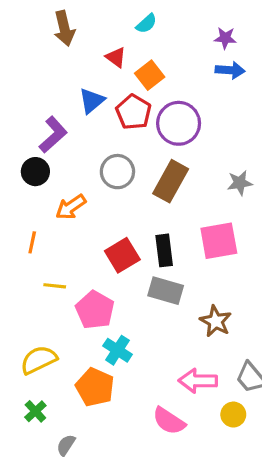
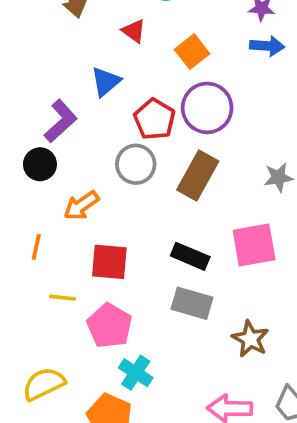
orange square: (150, 75) -> (192, 52), moved
red pentagon: (134, 112) -> (155, 119), moved
black rectangle: (164, 250) -> (190, 256), turned -60
red square: (122, 255) -> (109, 262), moved, turned 36

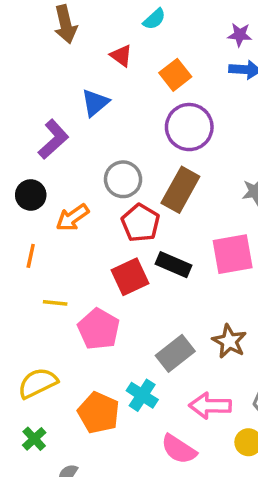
red pentagon: (155, 119) -> (140, 223), moved
black circle: (40, 164) -> (31, 195), moved
red square: (109, 262) -> (130, 277), moved, turned -30
gray rectangle: (192, 303) -> (175, 353), moved, turned -54
cyan cross: (136, 373) -> (142, 395), moved

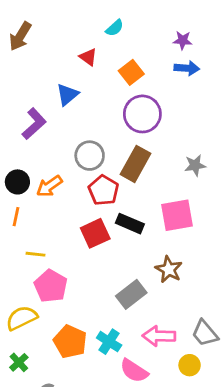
brown arrow: (66, 24) -> (20, 36), moved, turned 44
black circle: (31, 195) -> (17, 182), moved
pink pentagon: (99, 329) -> (51, 286), moved
brown star: (229, 341) -> (169, 269), moved
cyan cross: (142, 395) -> (109, 342), moved

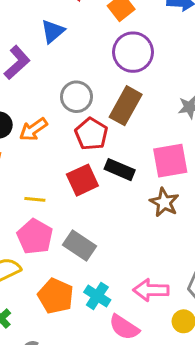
yellow line: (35, 254) -> (35, 199), moved
brown star: (169, 269) -> (164, 202), moved
gray rectangle: (131, 294) -> (79, 245), moved, turned 72

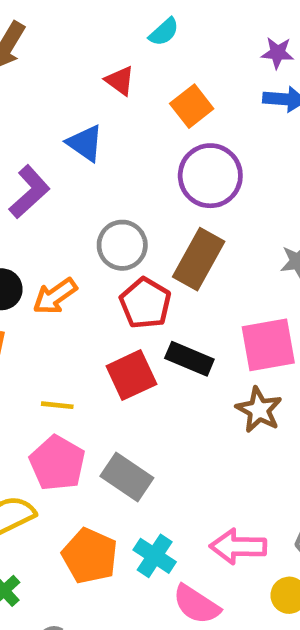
blue triangle: (53, 31) -> (85, 143), turned -45

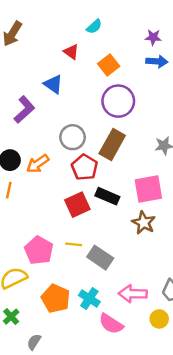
yellow line: (57, 405) -> (74, 244), moved
gray rectangle: (127, 477) -> (100, 258), moved

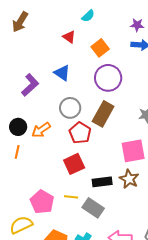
blue triangle: (53, 84) -> (62, 73), moved
black rectangle: (107, 196) -> (102, 182), moved, turned -30

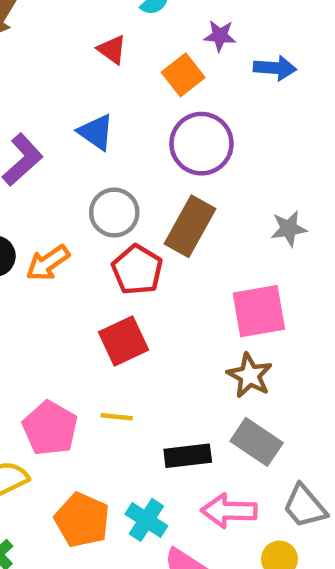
purple star: (137, 25) -> (220, 36), moved
black rectangle: (102, 182) -> (188, 456), moved
gray rectangle: (93, 208) -> (257, 442), moved

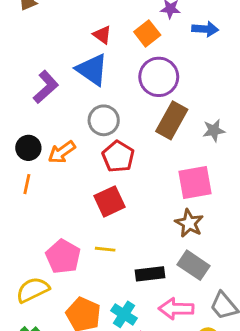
red triangle: (112, 50) -> (102, 35), moved
blue triangle: (96, 132) -> (92, 70), size x1.4
brown rectangle: (190, 226) -> (172, 120), moved

